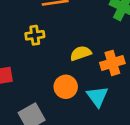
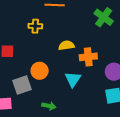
orange circle: (66, 87) -> (40, 71), moved

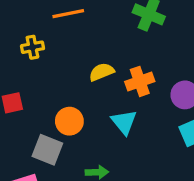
yellow cross: (35, 26) -> (32, 47), moved
gray square: (22, 85) -> (47, 150), turned -36

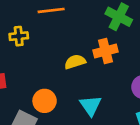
orange cross: (140, 81) -> (106, 51), moved

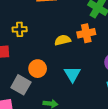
yellow cross: (19, 36) -> (20, 29), moved

